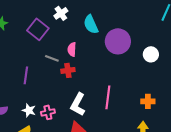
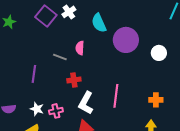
purple square: (38, 29) -> (46, 16), moved
red cross: (68, 70) -> (74, 80), moved

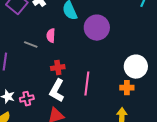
white circle: (159, 53) -> (136, 67), moved, size x1.5
red cross: (74, 80) -> (58, 68), moved

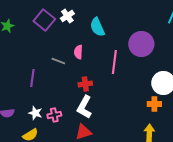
purple circle: (97, 28) -> (141, 44), moved
pink line: (87, 84) -> (114, 62), moved

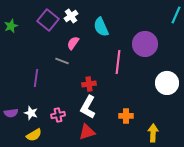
pink semicircle: (78, 52) -> (73, 43), moved, turned 32
orange cross: (154, 104) -> (126, 116), moved
white star: (35, 113) -> (31, 113), moved

